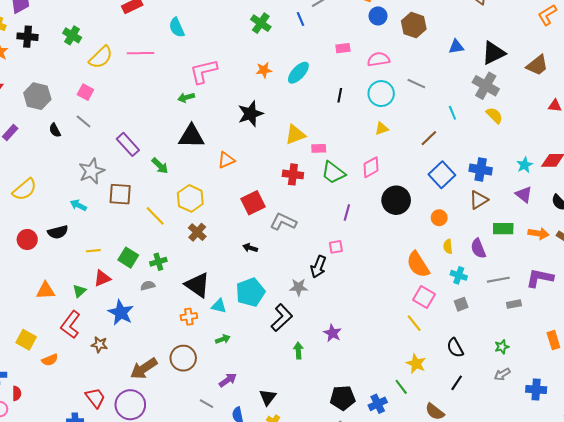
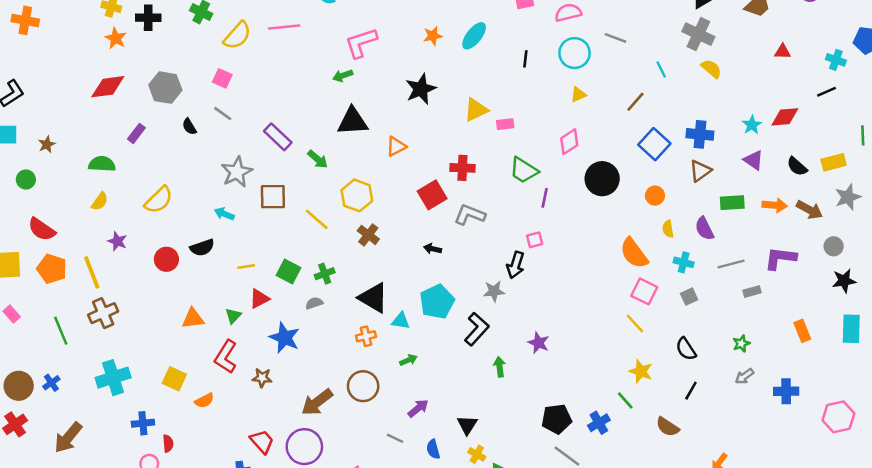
green trapezoid: (333, 173) -> (524, 170), moved
red cross: (293, 174) -> (462, 168), moved

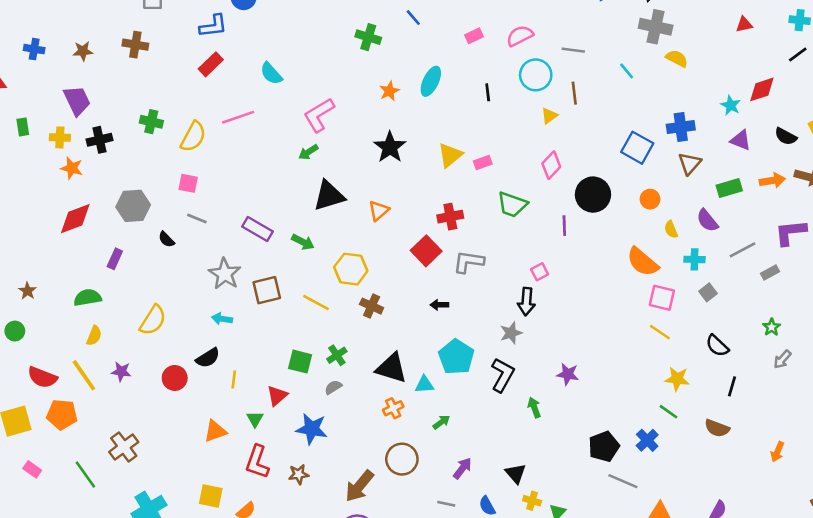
brown line: (635, 102) -> (574, 93), moved, turned -35
purple line: (545, 198) -> (564, 226), moved
yellow line: (246, 267) -> (234, 380), moved, turned -60
yellow line: (92, 272) -> (84, 375), moved

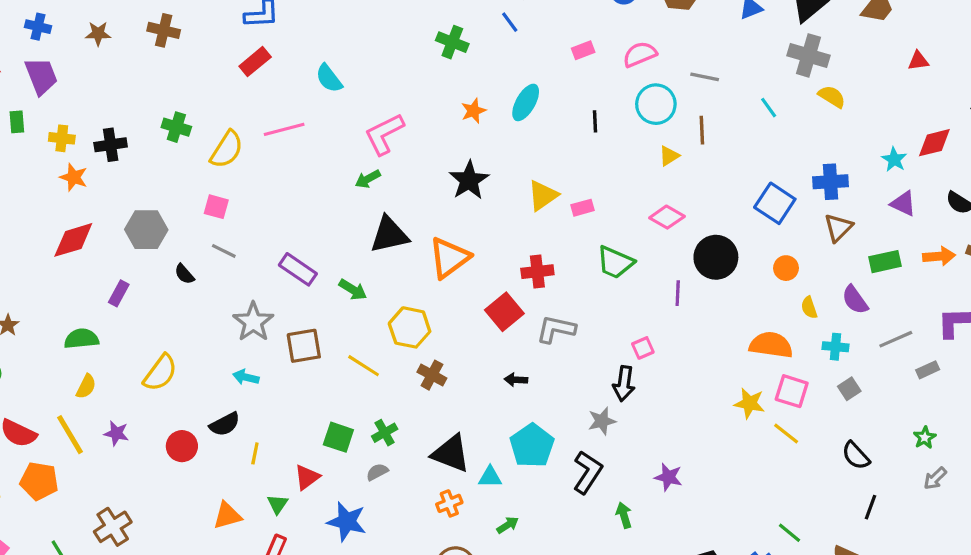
purple trapezoid: (77, 101) -> (41, 76), moved
pink diamond: (551, 165) -> (667, 217), turned 72
orange triangle: (379, 211) -> (449, 258), size x1.6
orange semicircle: (643, 262) -> (771, 345), turned 144
yellow star: (677, 379) -> (749, 403), moved

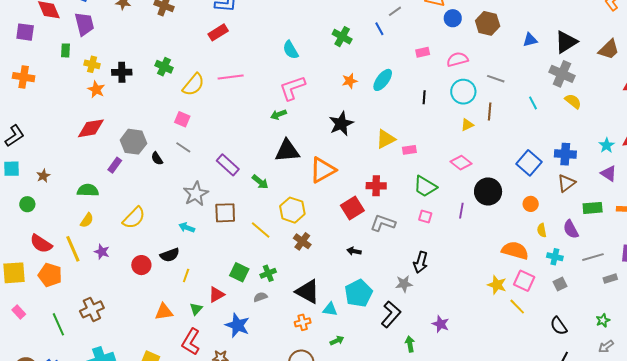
cyan semicircle: (329, 78) -> (291, 50), moved
gray hexagon: (146, 230) -> (133, 142), moved
pink square: (643, 348) -> (425, 216), moved, turned 32

